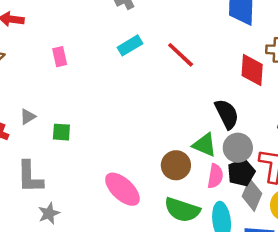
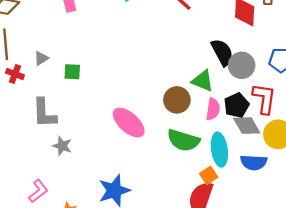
gray circle: (238, 148) -> (242, 65), moved
gray diamond: (252, 195) -> (247, 126), turned -52
gray star: (49, 213) -> (62, 146), turned -30

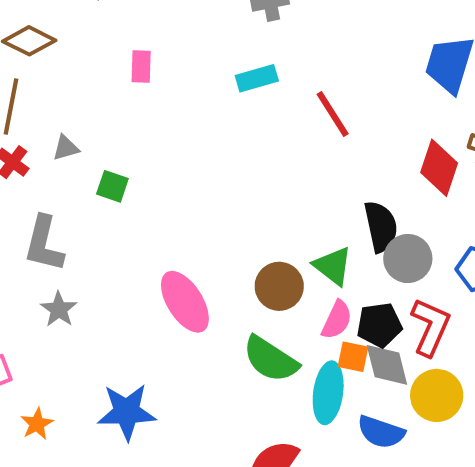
orange square: (209, 175) -> (353, 357), moved, turned 30

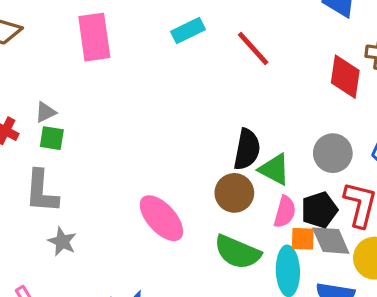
pink rectangle: (141, 67) -> (94, 37), size x1.8
green square: (112, 186) -> (52, 138), moved
black semicircle: (381, 227) -> (247, 149), moved, turned 33

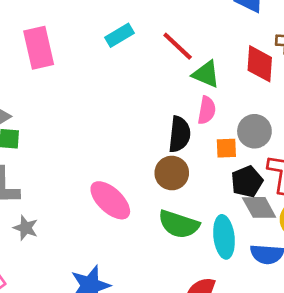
green triangle: (274, 169) -> (206, 74), moved
pink semicircle: (285, 212) -> (207, 110), moved
orange square: (303, 239) -> (226, 148), moved

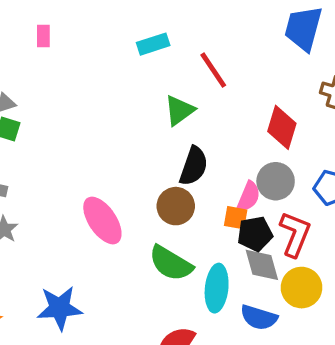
pink rectangle: (39, 48) -> (43, 36), moved, size x0.5
red diamond: (260, 64) -> (282, 127), moved
green triangle: (206, 74) -> (179, 110), moved, turned 48
pink semicircle: (207, 110) -> (249, 196), moved
orange square: (226, 148) -> (236, 218), moved

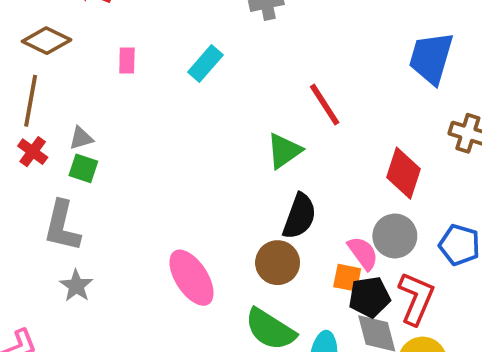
cyan rectangle: (153, 44) -> (205, 63), moved, turned -32
pink semicircle: (249, 196) -> (363, 253), turned -60

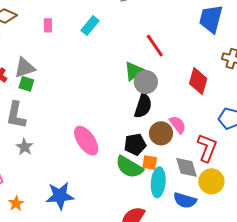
gray triangle: (81, 138) -> (25, 68), size x1.6
gray circle: (395, 236) -> (146, 82), moved
brown circle: (278, 263) -> (161, 133), moved
orange square: (347, 278) -> (150, 163), moved
black pentagon: (369, 297) -> (135, 144), moved

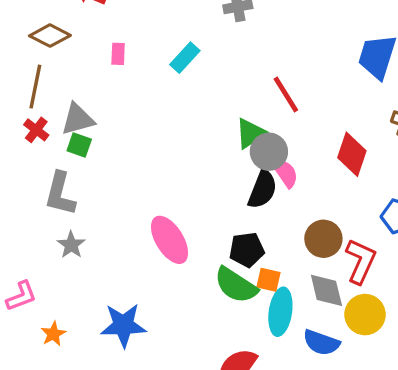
pink semicircle: (178, 125) -> (285, 173), moved
brown circle: (161, 133) -> (323, 239), moved

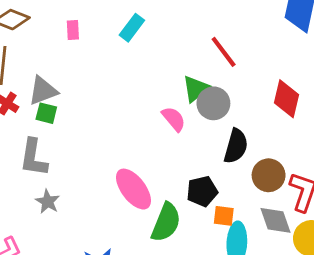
pink semicircle: (285, 173) -> (174, 119), moved
black semicircle: (262, 189) -> (236, 146), moved
green semicircle: (236, 285) -> (166, 222), moved, turned -96

